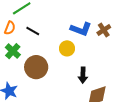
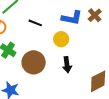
black line: (33, 31) -> (35, 23), moved
black arrow: (83, 75) -> (67, 65), moved

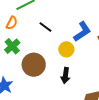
blue L-shape: (72, 18) -> (82, 32), turned -60

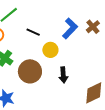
yellow circle: (66, 49) -> (50, 50), moved

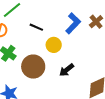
black arrow: (63, 75) -> (67, 70), turned 56

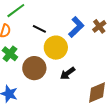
yellow circle: (54, 45) -> (56, 48), size x1.5

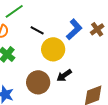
brown circle: (34, 68) -> (38, 82), moved

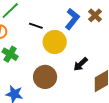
black arrow: (64, 75) -> (80, 64), moved

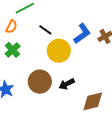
black arrow: (80, 64) -> (67, 84), moved

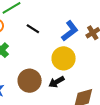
yellow circle: (59, 51) -> (64, 58), moved

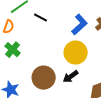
black line: (33, 29) -> (40, 18), moved

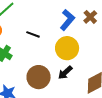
black line: (40, 18) -> (33, 34), moved

